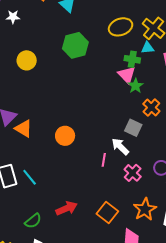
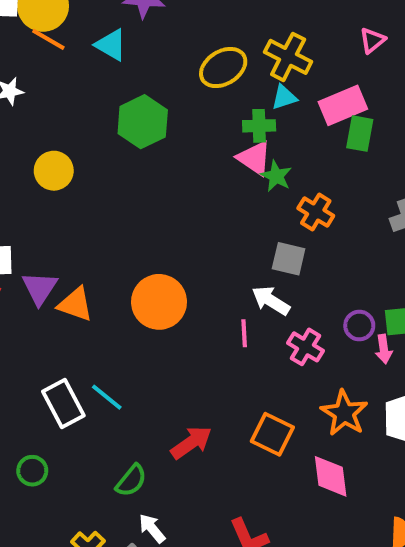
orange circle: (65, 136) -> (159, 302), size x1.4

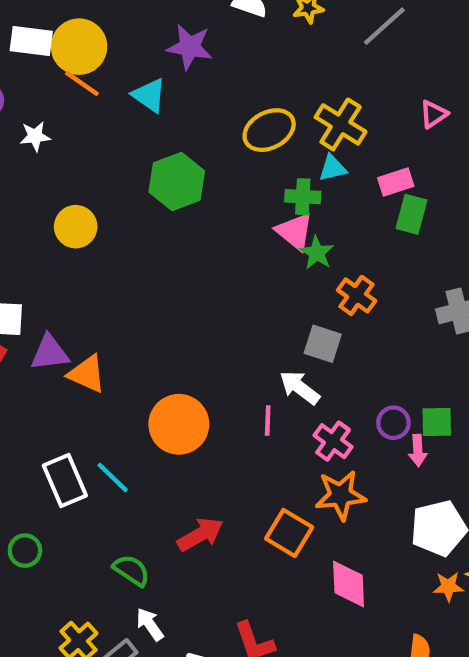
pink rectangle: (343, 105) -> (396, 182), size x0.7
purple triangle: (40, 288) -> (50, 353), turned 45
orange circle: (159, 302) -> (179, 424), moved
orange star: (344, 413) -> (340, 495), moved, turned 30
green semicircle: (131, 481) -> (132, 570), turned -100

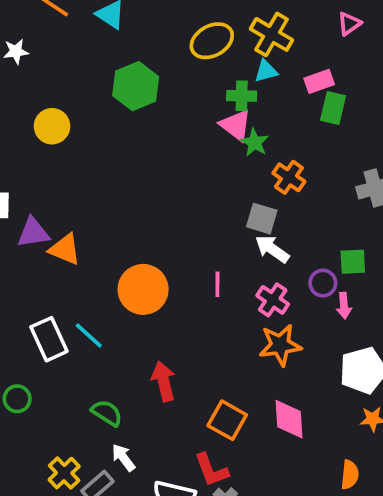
white arrow: (300, 388) -> (272, 249), moved
green square: (437, 422) -> (353, 262), moved
orange square: (289, 533) -> (227, 420), moved
red arrow: (200, 534) -> (164, 381), turned -72

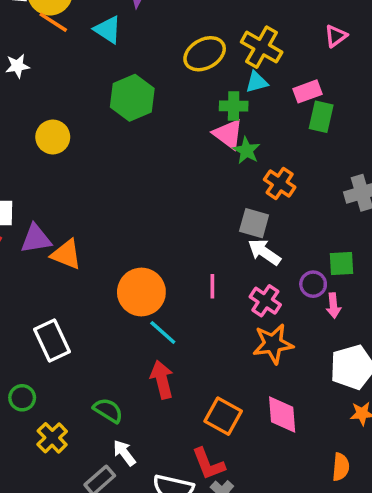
cyan line: (89, 336) -> (163, 333), moved
yellow cross: (64, 473) -> (52, 438), moved

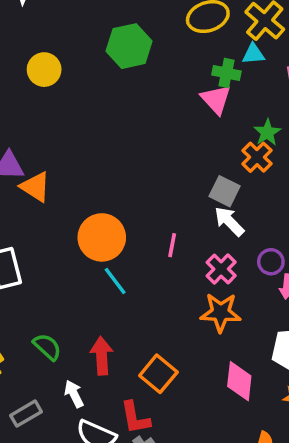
green star: (247, 150) -> (267, 132), moved
red arrow: (162, 380) -> (102, 356), moved
pink diamond: (282, 415) -> (239, 381), moved
white arrow: (124, 453) -> (74, 394), moved

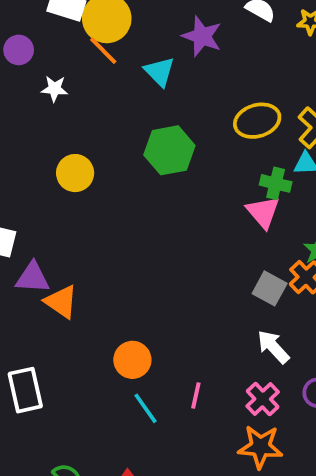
gray square: (225, 191) -> (270, 288), moved
orange circle: (102, 237) -> (132, 360), size x0.7
pink line: (172, 245) -> (196, 396), moved

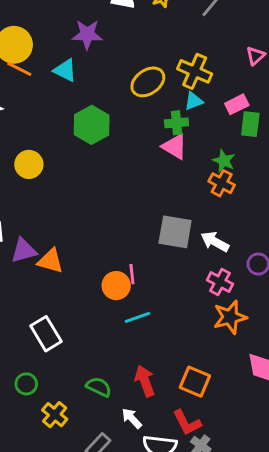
gray square: (270, 288) -> (175, 232), moved, size x1.4
pink line: (196, 396) -> (132, 274), moved
cyan line: (145, 408) -> (137, 317), turned -55

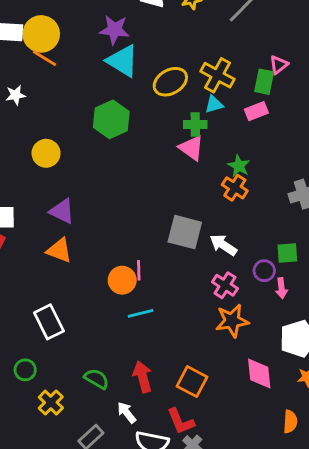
cyan triangle: (65, 70) -> (123, 61), moved, size x1.4
green rectangle: (250, 124) -> (264, 82), moved
purple triangle: (24, 251) -> (62, 211), moved, turned 36

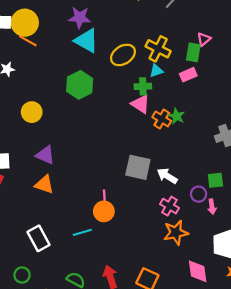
orange cross: (235, 188) -> (162, 119), moved
orange circle: (122, 280) -> (104, 211), moved
cyan line: (141, 313) -> (82, 232), moved

